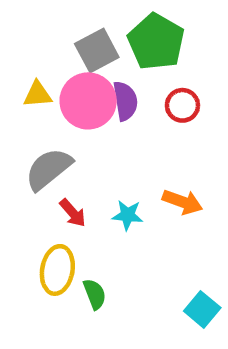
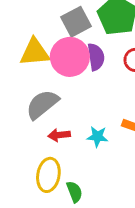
yellow triangle: (38, 94) -> (35, 52), size x1.5
red arrow: (73, 213) -> (59, 135), turned 125

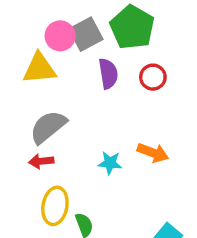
pink circle: (70, 57) -> (60, 36), moved, size x0.7
red arrow: (59, 135) -> (41, 161), moved

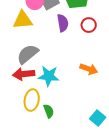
red arrow: (41, 161) -> (24, 74), size x1.5
cyan star: (110, 163) -> (49, 76), moved, size x1.5

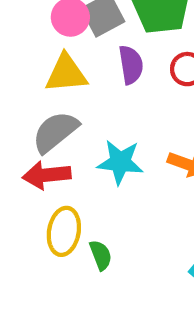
yellow triangle: (23, 20) -> (66, 73), moved
cyan star: (49, 76) -> (120, 162), moved

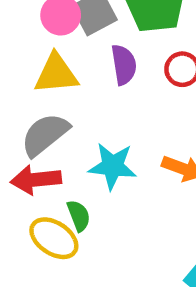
yellow ellipse: (64, 231) -> (54, 238), turned -66
green semicircle: (101, 255) -> (79, 216), moved

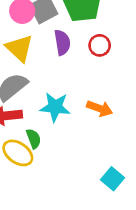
yellow triangle: (56, 74) -> (19, 48), turned 48

